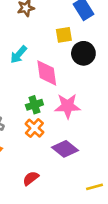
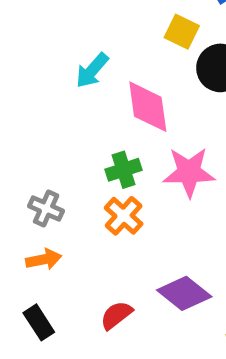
yellow square: (64, 35) -> (182, 32), turned 35
purple diamond: (65, 149) -> (184, 293), moved

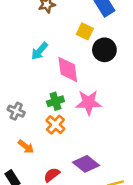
gray cross: (46, 209) -> (16, 111), moved
orange arrow: (44, 259) -> (26, 147), moved, turned 49

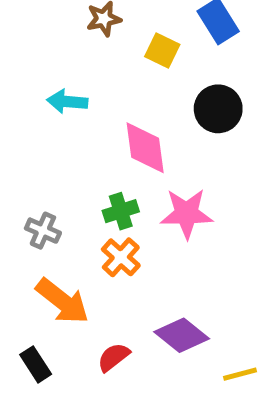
yellow square: (85, 31) -> (162, 50), moved
cyan arrow: (39, 51) -> (67, 102), moved, turned 54
orange arrow: (26, 147) -> (62, 301), size x1.6

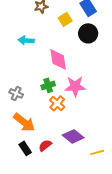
yellow square: (162, 50) -> (65, 19), turned 32
black circle: (218, 109) -> (88, 33), moved
orange cross: (121, 257) -> (57, 103), moved
black rectangle: (36, 364) -> (25, 148), moved

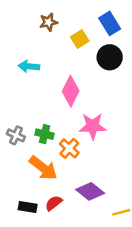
pink diamond: (58, 59) -> (71, 91), turned 35
green cross: (48, 85) -> (45, 134), moved, turned 32
orange arrow: (24, 122) -> (43, 168), moved
black rectangle: (25, 148) -> (28, 207), turned -48

